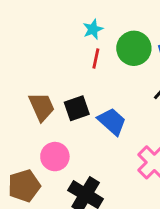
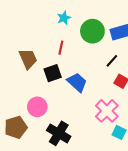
red line: (96, 59) -> (61, 48), moved
brown trapezoid: (42, 107) -> (28, 59), moved

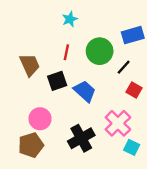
green circle: (92, 31) -> (100, 51), moved
brown pentagon: (16, 127) -> (31, 145), moved
black cross: (59, 133) -> (81, 138), moved, turned 30

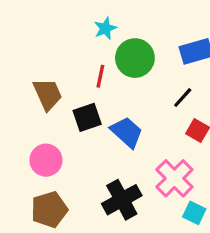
green circle: (100, 51) -> (135, 58), moved
pink circle: (40, 119) -> (46, 160), moved

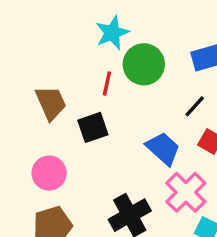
cyan star: (105, 28) -> (112, 33), size x1.4
blue trapezoid: (127, 132) -> (163, 148), moved

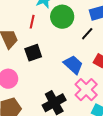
red line: (107, 84) -> (32, 22), moved
black line: (195, 106) -> (87, 34), moved

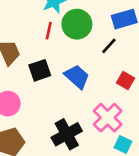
red line: (32, 22) -> (49, 31), moved
blue trapezoid: (73, 65) -> (77, 77), moved

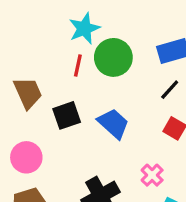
black line: (109, 46) -> (170, 90), moved
pink cross: (108, 118) -> (152, 175), size x0.6

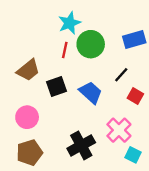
black line: (170, 90) -> (121, 75), moved
brown trapezoid: (28, 93) -> (28, 70), turned 75
pink cross: (152, 175) -> (119, 130), size x1.5

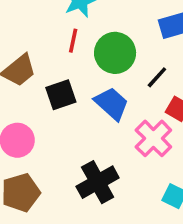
green circle: (91, 44) -> (115, 53), moved
pink cross: (119, 130) -> (153, 138), moved

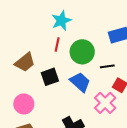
black line: (157, 77) -> (107, 66), turned 40

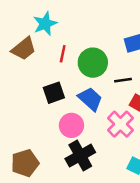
cyan star: (61, 21) -> (45, 24), moved
brown trapezoid: (25, 62) -> (24, 49), moved
pink circle: (24, 104) -> (71, 125), moved

